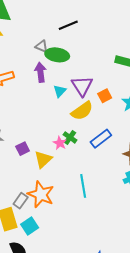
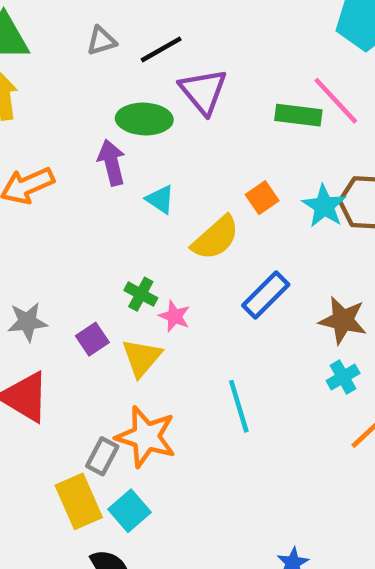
gray triangle: (41, 46) -> (101, 41), moved, turned -32
purple triangle: (82, 86) -> (203, 91), moved
cyan triangle: (60, 91) -> (160, 199), turned -32
green cross: (70, 137) -> (141, 294), moved

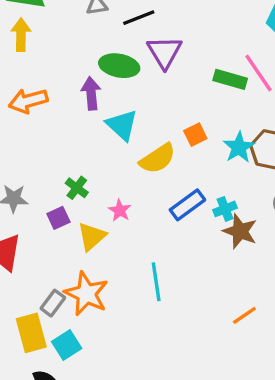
cyan triangle: (160, 199) -> (122, 125), size x1.5
green cross: (141, 294) -> (77, 188), moved
cyan cross: (343, 377) -> (225, 209), moved

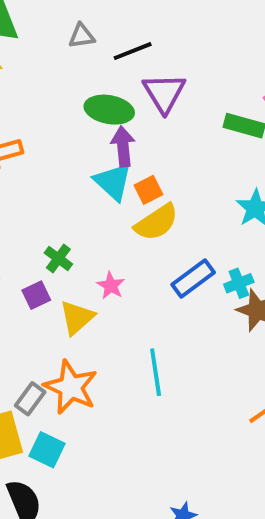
purple arrow: (91, 93) -> (123, 146), moved
orange square: (195, 135) -> (148, 190), moved
cyan square: (67, 345) -> (47, 450), turned -32

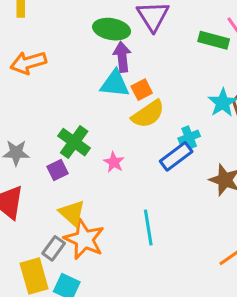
cyan triangle: (113, 182) -> (115, 84), turned -36
green cross: (58, 258) -> (74, 142), size x1.5
cyan cross: (239, 283) -> (189, 137), moved
yellow triangle: (77, 318) -> (72, 213), moved, turned -36

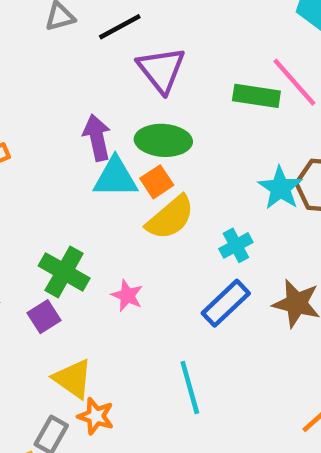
green ellipse: (112, 29) -> (163, 140), moved
purple arrow: (122, 57) -> (97, 138), moved
blue rectangle: (176, 156) -> (226, 303), moved
orange star: (84, 239) -> (96, 416), size x0.6

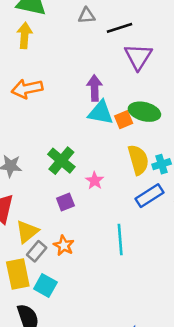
green ellipse: (163, 140) -> (144, 112), moved
yellow semicircle: (170, 218) -> (138, 160), moved, turned -76
purple square: (44, 317) -> (65, 202), moved
yellow triangle: (73, 379) -> (27, 232), moved, turned 35

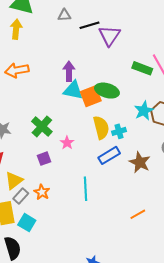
purple triangle: (138, 57) -> (109, 36), moved
orange square: (124, 120) -> (91, 96), size x1.5

